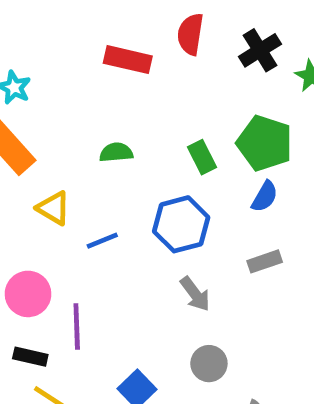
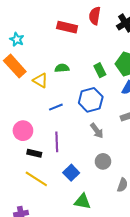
yellow triangle: (54, 208) -> (40, 80), moved
purple line: (77, 326) -> (57, 142), moved
black rectangle: (30, 357) -> (34, 153), moved

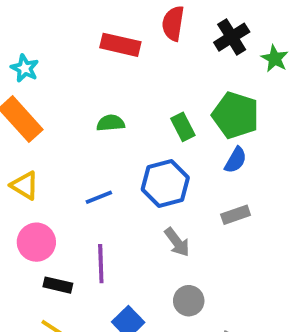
yellow triangle: (40, 80) -> (25, 185), moved

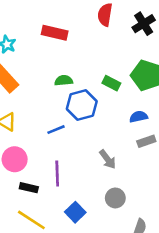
red rectangle: (120, 45) -> (55, 33), moved
green rectangle: (183, 127) -> (111, 83), turned -36
blue semicircle: (236, 160) -> (139, 117), moved, turned -132
blue hexagon: (165, 184) -> (82, 105), moved

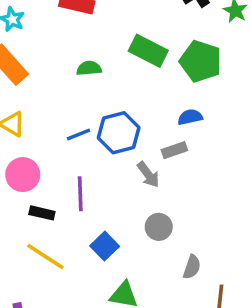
green rectangle: (111, 83) -> (148, 51), moved, size x1.5
blue hexagon: (82, 105) -> (119, 133), moved
gray rectangle: (146, 141) -> (174, 150), moved

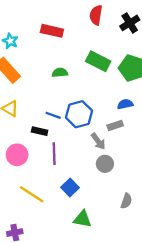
blue line: (79, 134) -> (53, 115), turned 42
pink circle: (23, 175) -> (17, 155), moved
black rectangle: (42, 213) -> (40, 131), moved
gray circle: (159, 227) -> (105, 164), moved

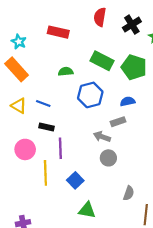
blue hexagon: (79, 114) -> (90, 95), moved
blue line: (53, 115) -> (43, 104), moved
gray arrow: (98, 141) -> (102, 137), turned 147
yellow line: (32, 194) -> (45, 173), moved, turned 55

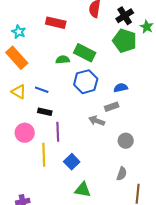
green rectangle: (102, 61) -> (85, 53), moved
green pentagon: (134, 67) -> (125, 41), moved
gray circle: (108, 158) -> (126, 141), moved

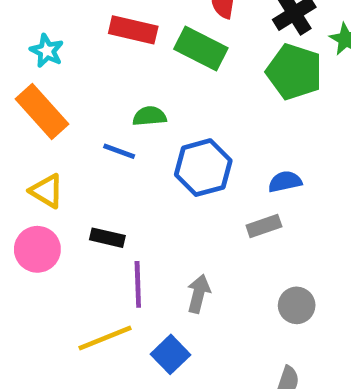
green rectangle: (85, 53) -> (201, 48), moved
blue line: (42, 90) -> (119, 151), moved
gray arrow: (97, 121) -> (199, 294), moved, turned 84
pink circle: (25, 133) -> (37, 249), moved
yellow line: (44, 155) -> (105, 338), turned 70

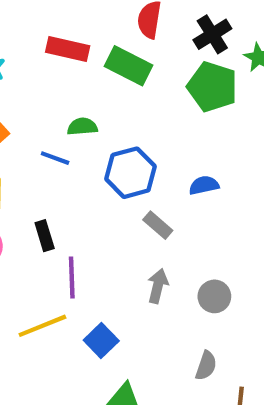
gray rectangle: (264, 226) -> (158, 225), moved, turned 60
black rectangle: (107, 238) -> (45, 236), turned 60
gray arrow: (199, 294) -> (158, 286), moved

